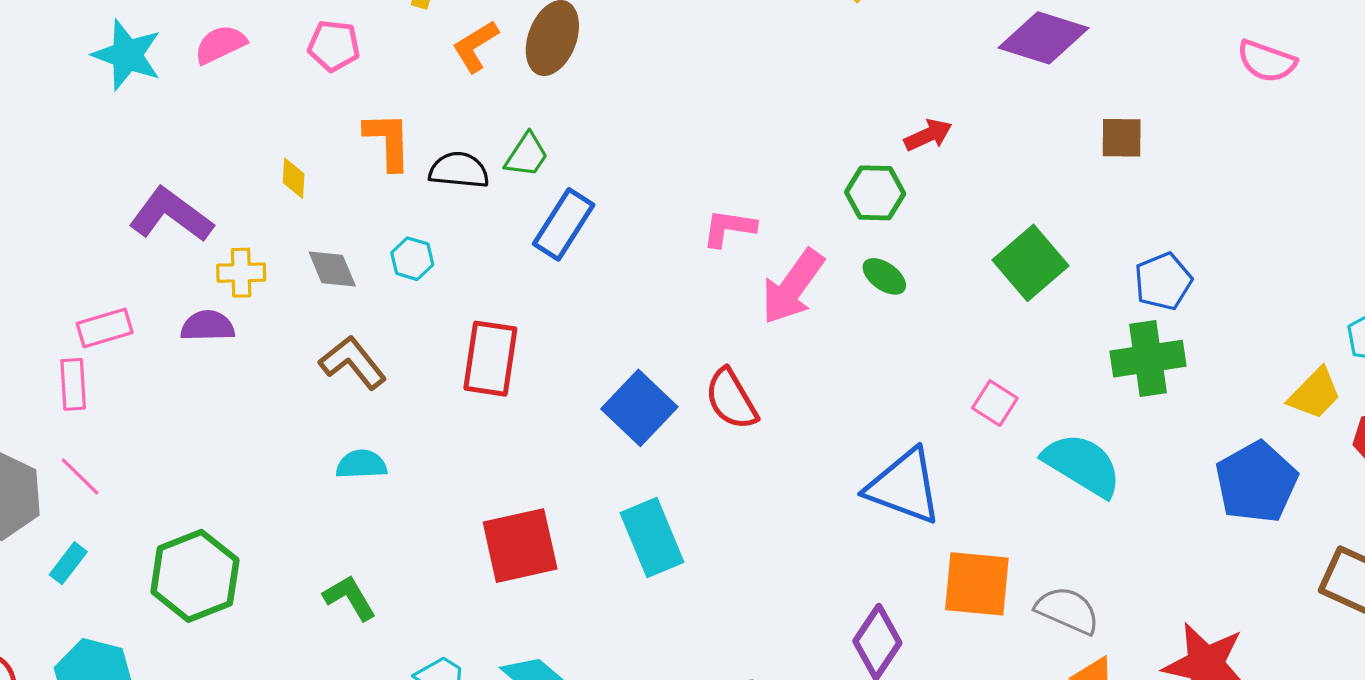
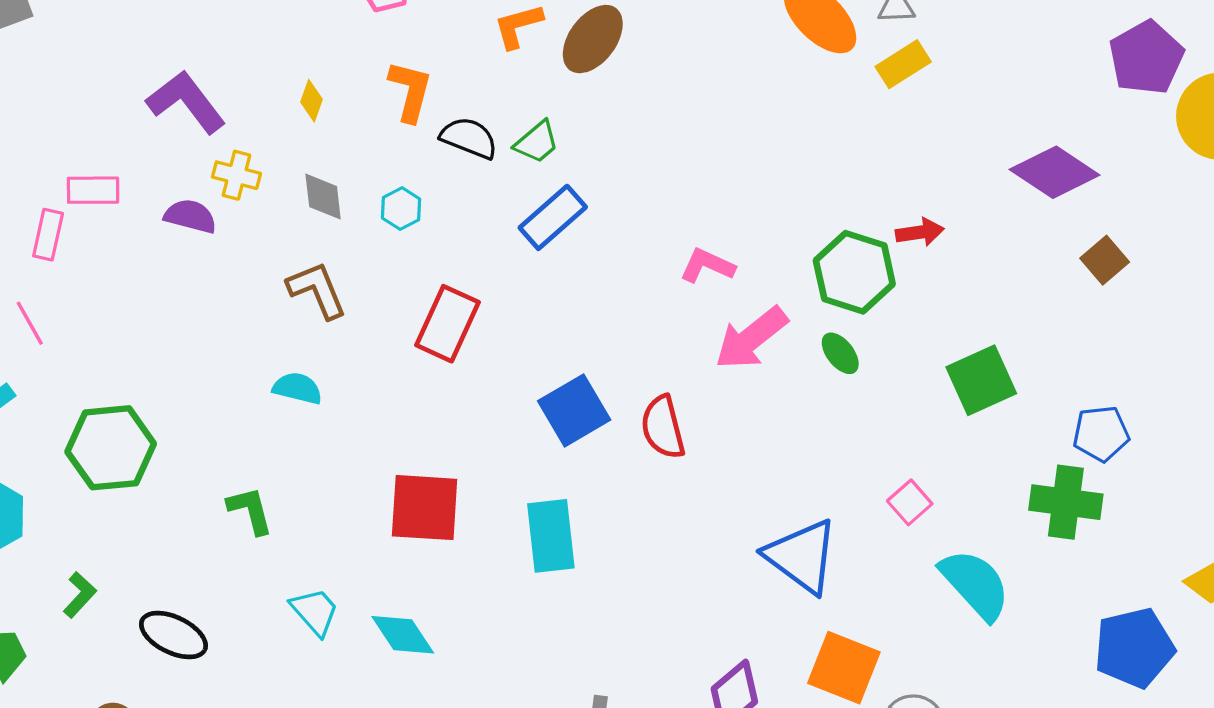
brown square: (1122, 138) -> (1105, 260), moved, turned 33
green hexagon: (875, 193) -> (854, 272), size x1.4

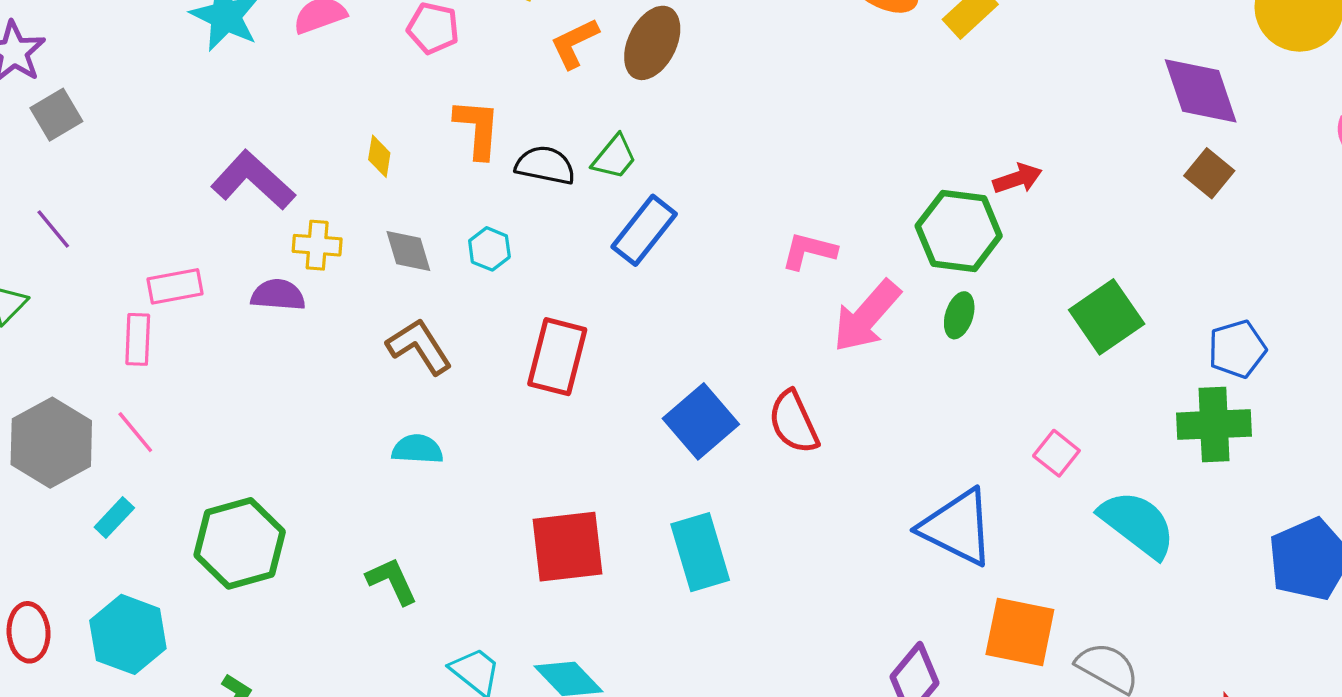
purple diamond: (1055, 172) -> (1201, 91), moved, turned 48
green ellipse: (840, 353) -> (959, 315), turned 66

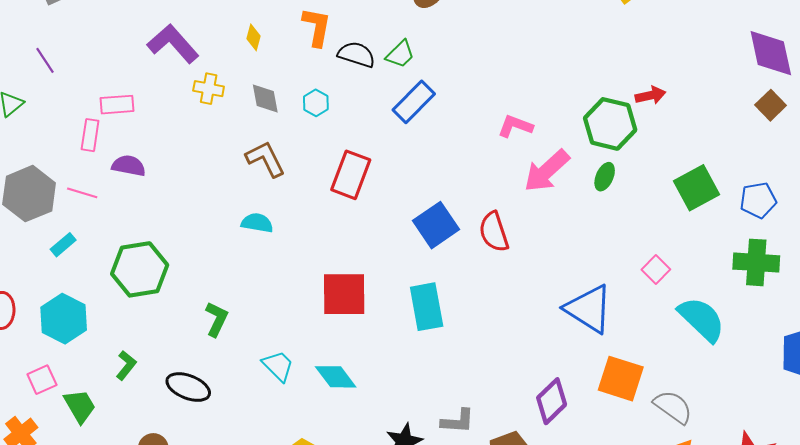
purple semicircle: (278, 295) -> (129, 166), moved
blue pentagon: (1237, 349) -> (758, 200), moved
pink line: (135, 432) -> (82, 193), turned -40
green L-shape: (392, 581) -> (217, 319), moved, turned 44

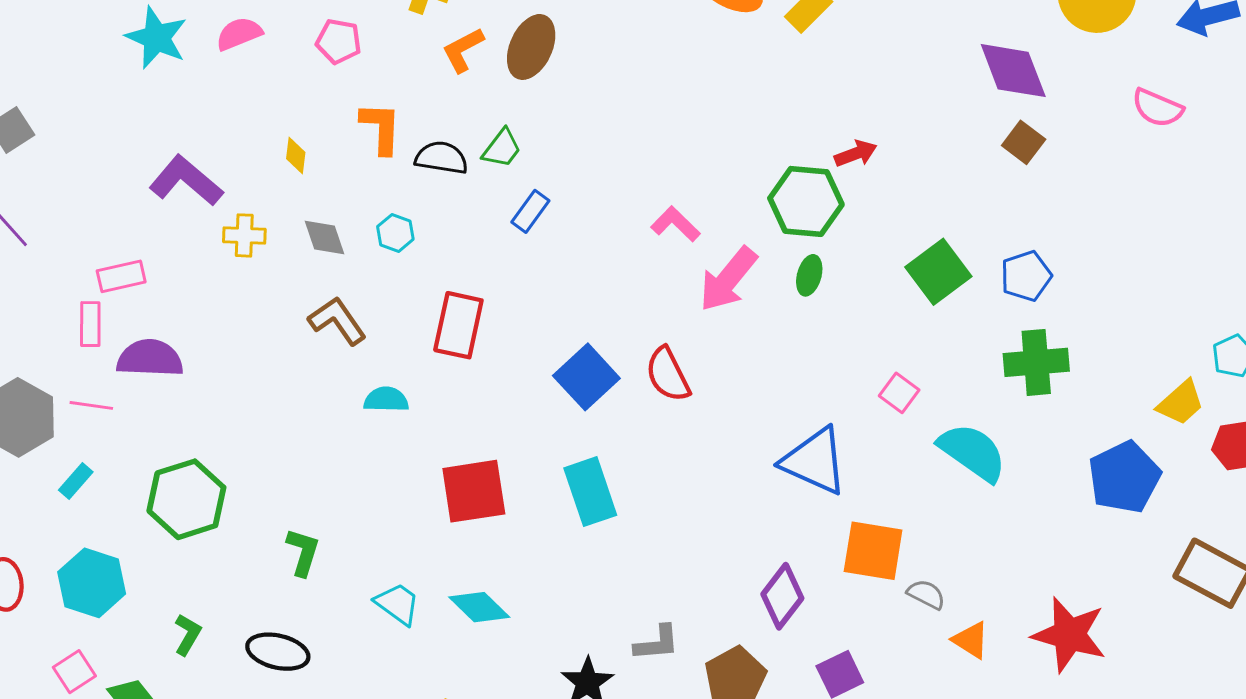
blue rectangle: (414, 102) -> (530, 211), size x0.7
pink L-shape: (515, 126) -> (675, 224), turned 32
purple semicircle: (129, 166) -> (150, 358), size x1.4
cyan semicircle: (257, 223) -> (386, 400), moved
gray semicircle: (673, 407) -> (926, 594), moved, size x0.7

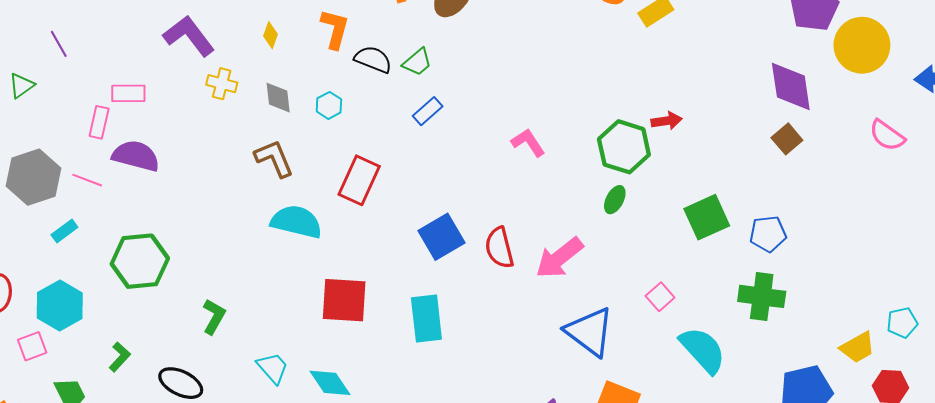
pink arrow: (728, 279) -> (559, 258), moved
cyan semicircle: (386, 400) -> (296, 222), size x1.6
pink square: (74, 672) -> (32, 346), moved

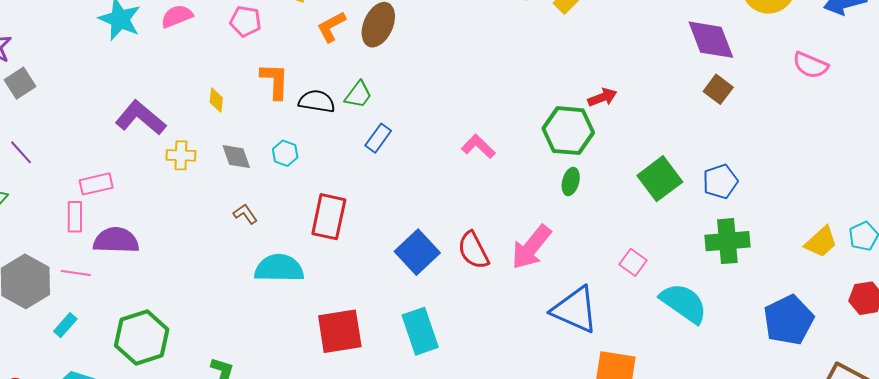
brown L-shape: (274, 158) -> (245, 214), size x0.6
yellow trapezoid: (858, 347) -> (821, 242), moved

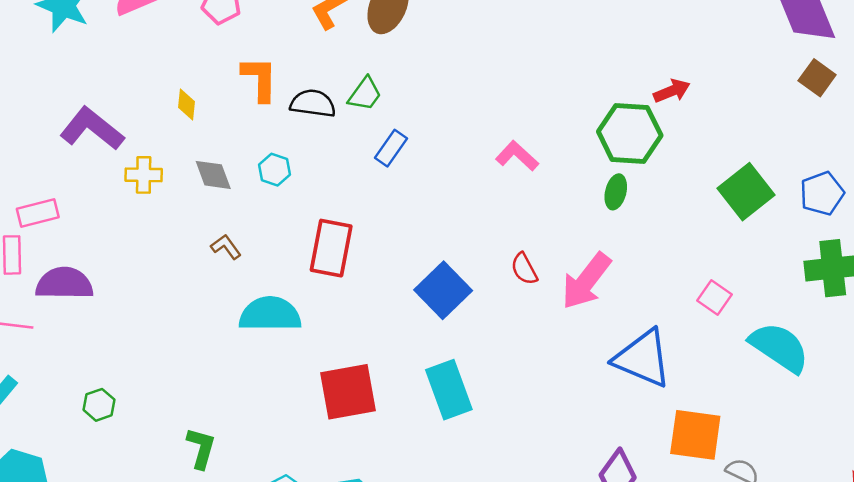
green ellipse: (571, 182) -> (616, 192), moved
red semicircle: (473, 250) -> (524, 269), moved, size x0.7
green hexagon: (142, 337) -> (99, 405), size x0.5

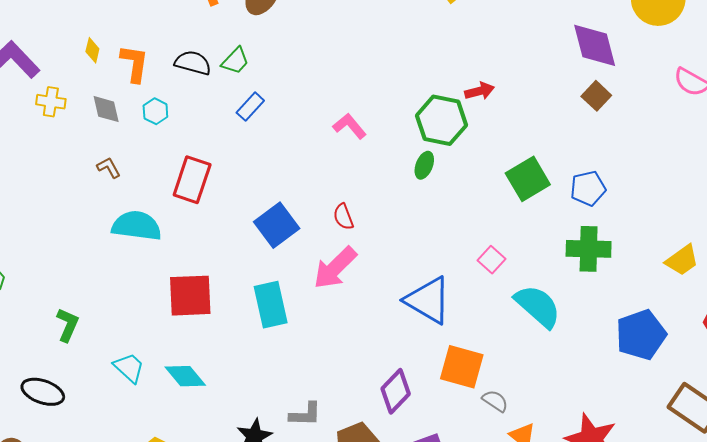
orange L-shape: (260, 79) -> (134, 63), moved
pink arrow: (586, 281) -> (335, 268), moved

